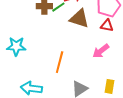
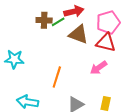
red triangle: (107, 25) -> (106, 42), size x1.5

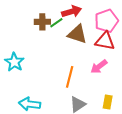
cyan star: (14, 59) -> (14, 62), turned 30
orange line: (57, 77) -> (70, 77), moved

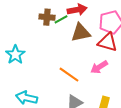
brown triangle: (77, 34) -> (81, 33), turned -35
orange line: (70, 77) -> (69, 75), turned -75

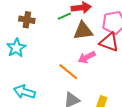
brown cross: (47, 17) -> (27, 20), moved
pink arrow: (99, 67) -> (87, 57), moved

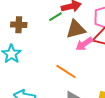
pink arrow: (87, 57) -> (84, 44), moved

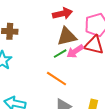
green line: (55, 17) -> (60, 54), moved

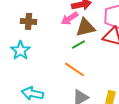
pink arrow: (75, 51) -> (69, 18), moved

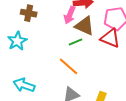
pink arrow: (69, 18) -> (70, 15), turned -42
brown triangle: (85, 27) -> (84, 26), turned 30

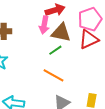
red triangle: (110, 38) -> (89, 39), turned -35

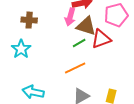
red triangle: (89, 39) -> (101, 39), moved
orange line: (53, 75) -> (75, 68), turned -60

